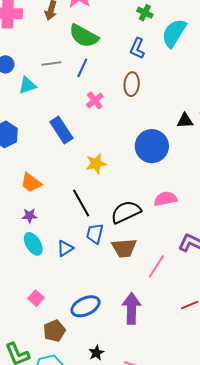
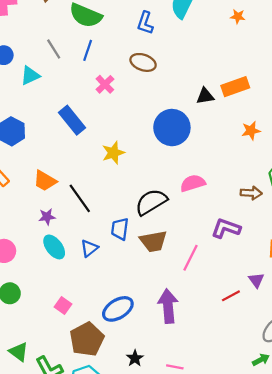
gray line: (51, 63) -> (54, 49), turned 72
brown ellipse: (132, 84) -> (143, 62), turned -70
black line: (81, 203) -> (80, 198), moved
brown pentagon: (54, 331) -> (87, 339), size x1.4

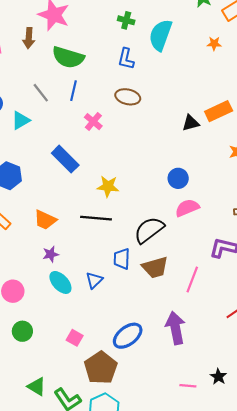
blue circle: (172, 128) -> (178, 178), moved, size x0.6
yellow star: (113, 153) -> (108, 186), turned 30
black line: (80, 198) -> (96, 218), moved, turned -44
black star: (135, 358) -> (218, 377), moved

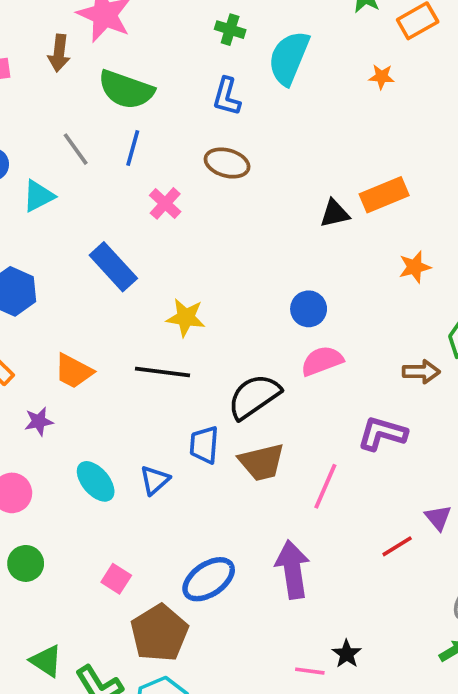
purple star: (51, 254) -> (39, 421), moved
black star: (218, 377) -> (347, 654), moved

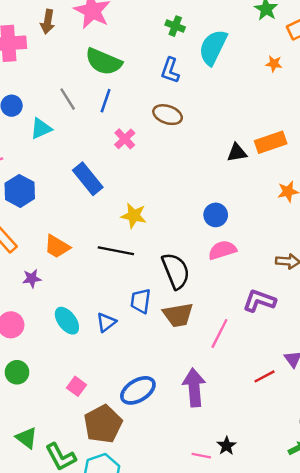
brown arrow: (59, 53) -> (48, 22), moved
black semicircle: (254, 397) -> (176, 271), turned 99

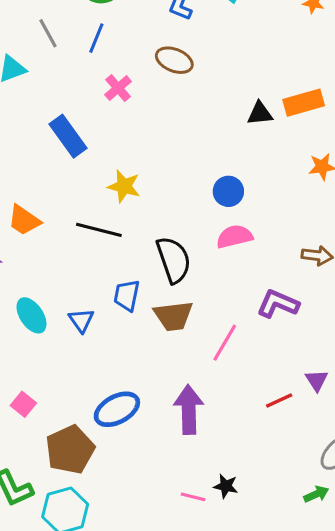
blue triangle: (106, 322) -> (81, 320), turned -30
pink square: (77, 386) -> (23, 404), moved
black star: (227, 446) -> (226, 486), turned -30

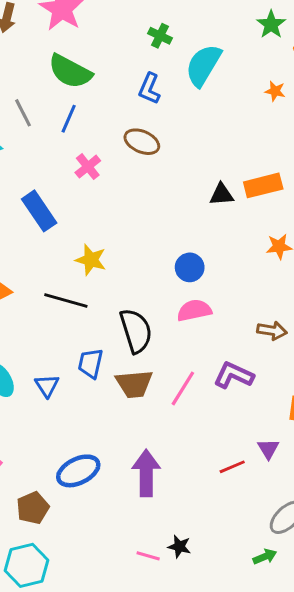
pink line: (225, 343) -> (183, 388), moved
brown pentagon: (70, 450) -> (33, 508), size x0.7

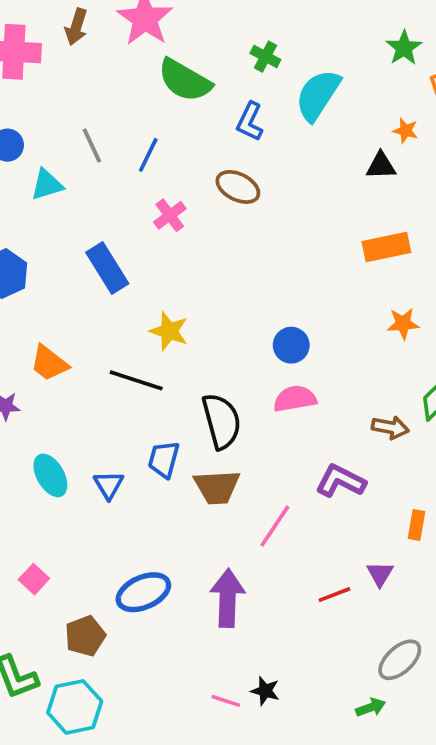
green semicircle: (70, 71) -> (185, 80), moved
black triangle: (222, 194) -> (381, 166), moved
pink line: (183, 388) -> (275, 526), moved

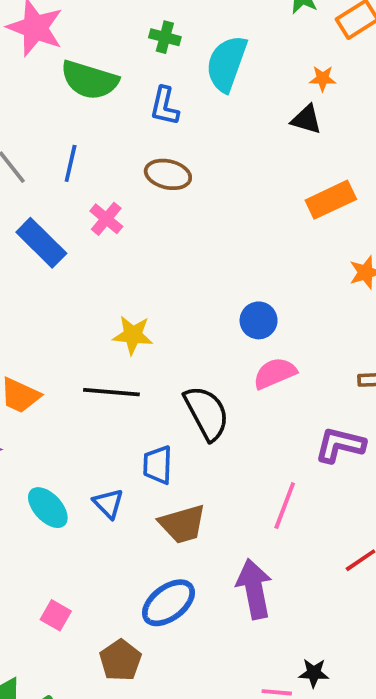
black triangle: (381, 166) -> (306, 119), turned 32
blue rectangle: (107, 268) -> (41, 243), moved
brown trapezoid: (217, 487) -> (183, 524), moved

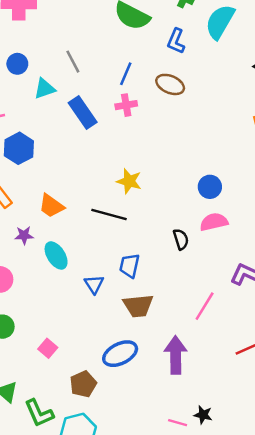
blue line: (71, 163) -> (126, 74), moved
pink cross: (106, 219) -> (126, 105), turned 30
black semicircle: (207, 413) -> (181, 239), moved, size x0.6
cyan ellipse: (48, 508) -> (56, 255), moved

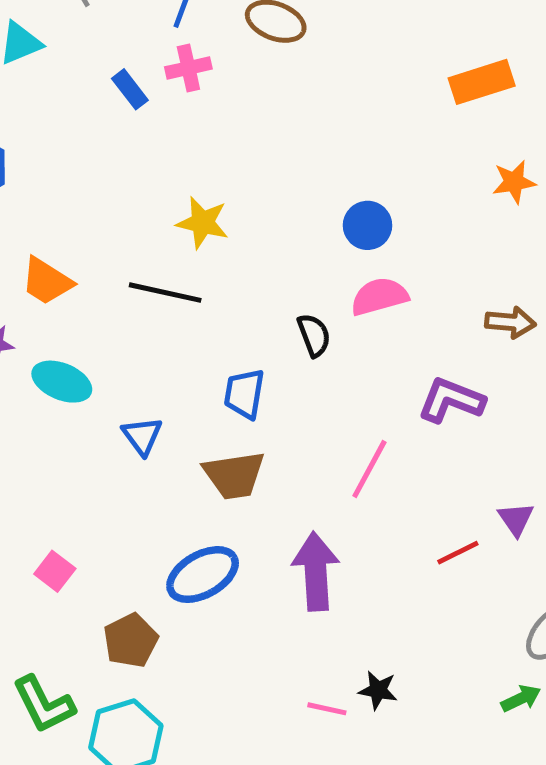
blue rectangle: (83, 112) -> (130, 89), moved, size x0.6
cyan ellipse: (56, 255) -> (62, 382), turned -32
blue trapezoid: (129, 266) -> (244, 394), moved

